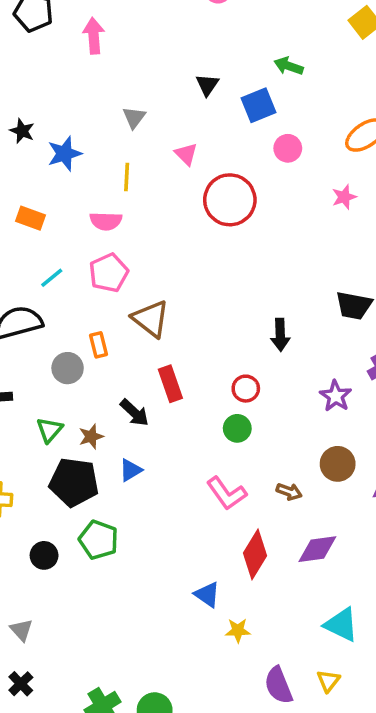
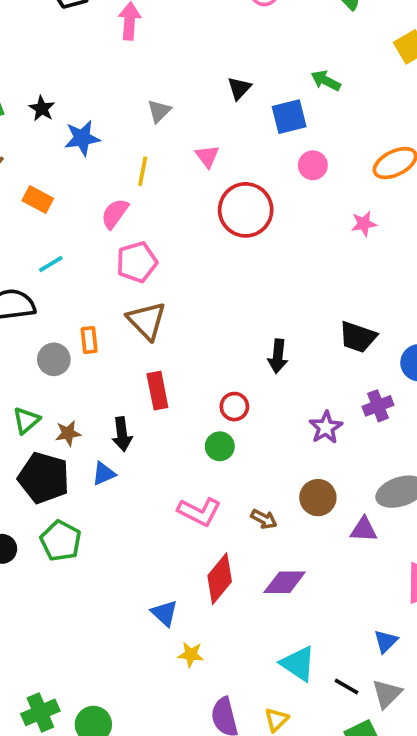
pink semicircle: (106, 221) -> (115, 214), turned 116
pink pentagon: (109, 273) -> (137, 262), moved
black arrow: (134, 413) -> (122, 434), moved, turned 32
pink L-shape: (227, 493) -> (199, 512), turned -36

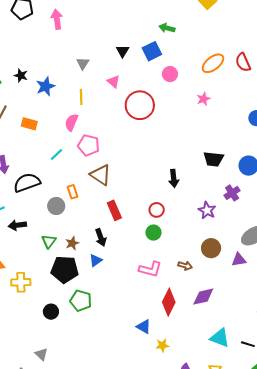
black triangle: (239, 88) -> (123, 51), moved
pink pentagon: (137, 262) -> (89, 145), turned -30
cyan line: (51, 264) -> (56, 155), moved

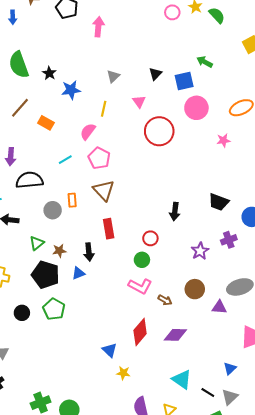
pink circle: (170, 74) -> (196, 108), size x1.5
pink L-shape: (150, 269) -> (140, 286), moved

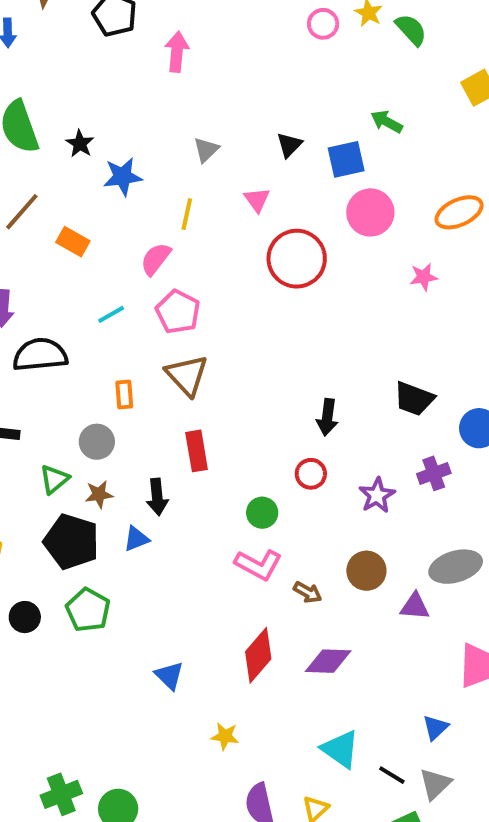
gray circle: (53, 210) -> (97, 442), moved
red circle: (150, 238) -> (311, 474), moved
blue triangle: (110, 350) -> (169, 676), moved

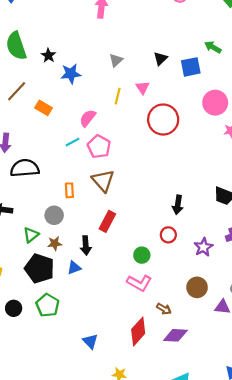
pink circle: (370, 212) -> (215, 103), moved
yellow line: (187, 214) -> (118, 96), moved
cyan line: (111, 314) -> (73, 142), moved
red rectangle: (197, 451) -> (107, 221), turned 36
brown arrow: (308, 592) -> (164, 309), moved

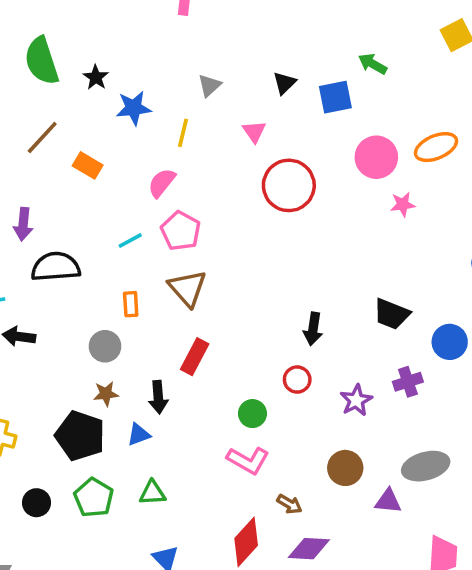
yellow line: (118, 96) -> (183, 133), moved
cyan line: (73, 142) -> (130, 240), moved
green triangle: (31, 235) -> (153, 493), moved, turned 35

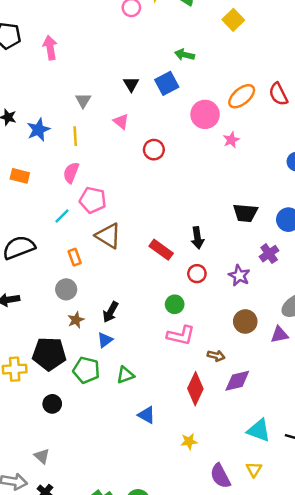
red circle: (289, 185) -> (154, 150), size x0.6
red rectangle: (195, 357) -> (161, 250), moved, turned -65
black arrow: (158, 397) -> (110, 312), turned 50
black pentagon: (80, 436) -> (49, 354), moved
green pentagon: (94, 498) -> (86, 370), moved

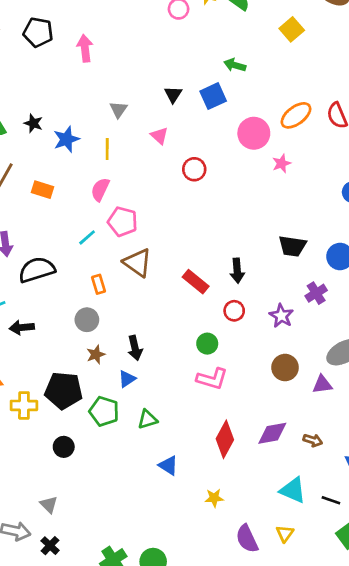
black arrow: (110, 312) -> (135, 348), turned -45
brown arrow: (216, 356) -> (313, 440), moved

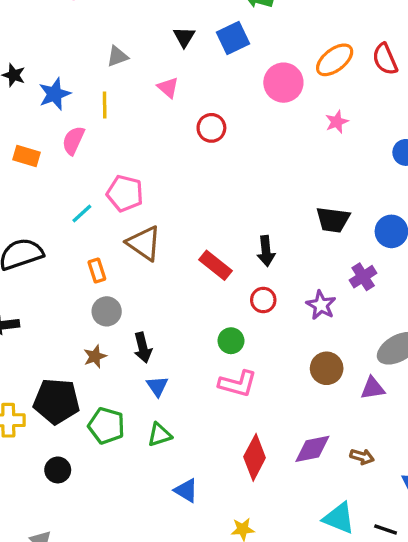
gray triangle: (118, 109) -> (117, 56), turned 36
pink star: (281, 163) -> (337, 122), moved
pink semicircle: (100, 189) -> (73, 140), moved
gray circle: (87, 320) -> (107, 311), moved
blue triangle: (127, 379) -> (157, 386), moved, turned -30

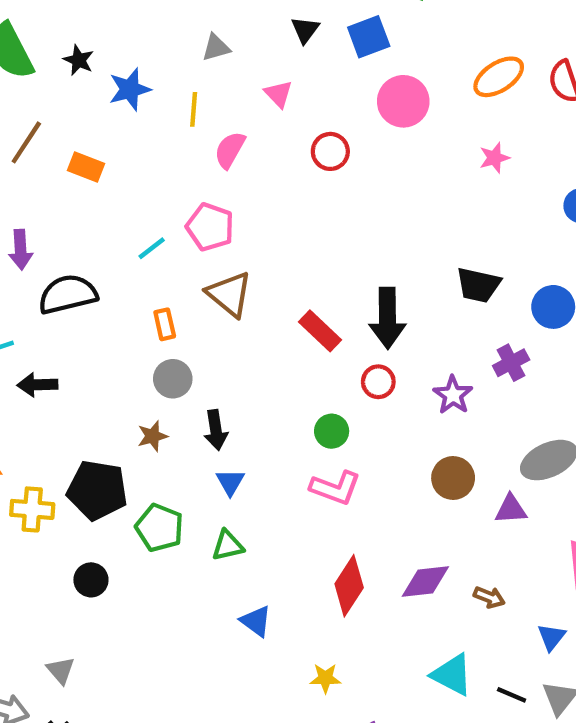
pink circle: (283, 83) -> (403, 101), moved
pink semicircle: (73, 140) -> (230, 150), moved
black arrow: (266, 251) -> (387, 318), size x1.5

